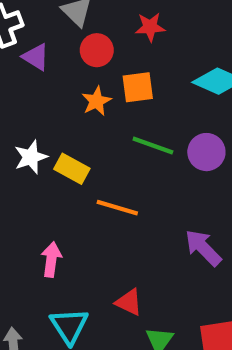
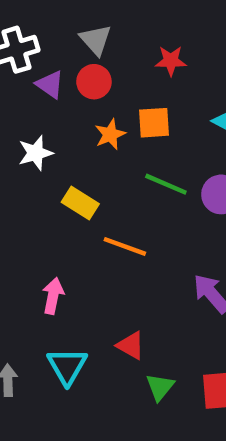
red circle: (97, 50) -> (94, 82), moved
white star: (31, 157) -> (35, 153), moved

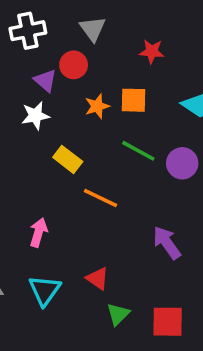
red circle: (94, 82) -> (74, 65), moved
purple triangle: (50, 84) -> (45, 81), moved

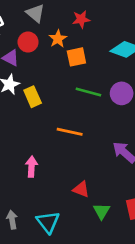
orange star: (97, 106) -> (58, 39), moved
yellow rectangle: (68, 159) -> (33, 97), moved, turned 42
cyan triangle: (45, 290) -> (48, 222), moved

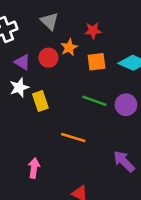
red circle: (28, 42) -> (48, 58), moved
orange square: (76, 57) -> (96, 62), moved

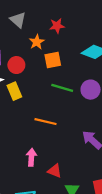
red circle: (48, 58) -> (16, 65), moved
orange square: (96, 62) -> (53, 60), moved
pink arrow: (34, 168) -> (31, 157), moved

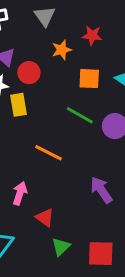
orange square: (53, 60) -> (89, 79), moved

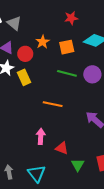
gray triangle: (45, 16) -> (14, 23), moved
red star: (92, 35) -> (71, 18), moved
orange star: (62, 50) -> (43, 42), moved

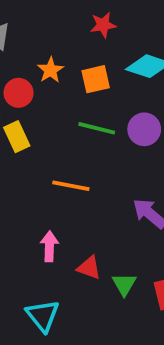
green triangle: (78, 165) -> (124, 284), moved

